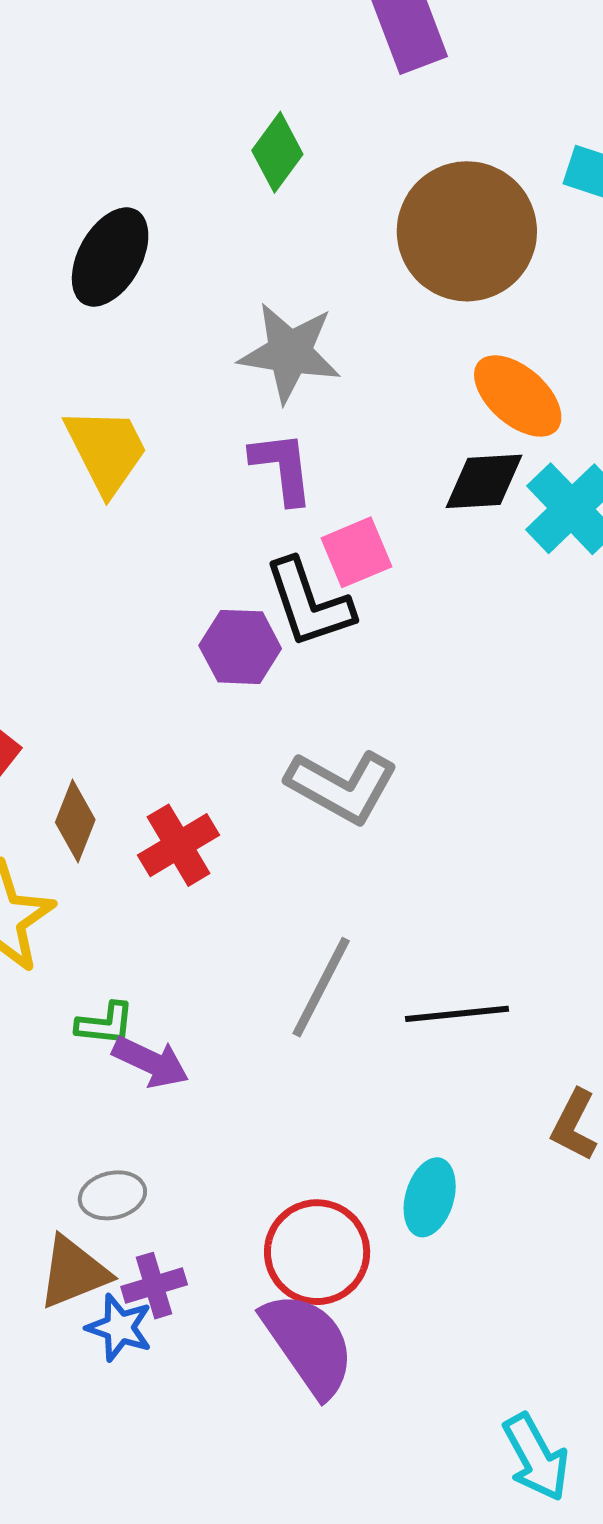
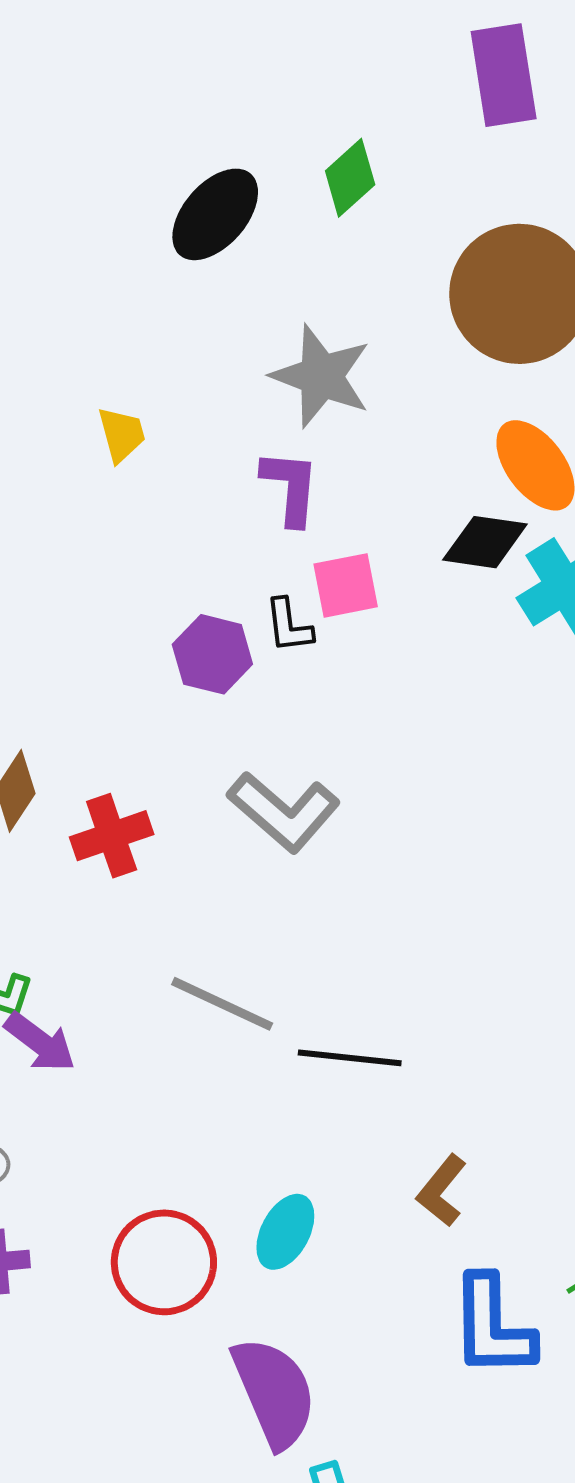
black ellipse: (110, 257) -> (215, 214), moved
yellow trapezoid: (106, 450) -> (122, 434), size x0.6
black L-shape: (309, 603) -> (289, 626), size x0.6
gray line: (321, 987) -> (222, 1004), turned 76
purple semicircle: (308, 1344) -> (274, 1392), moved

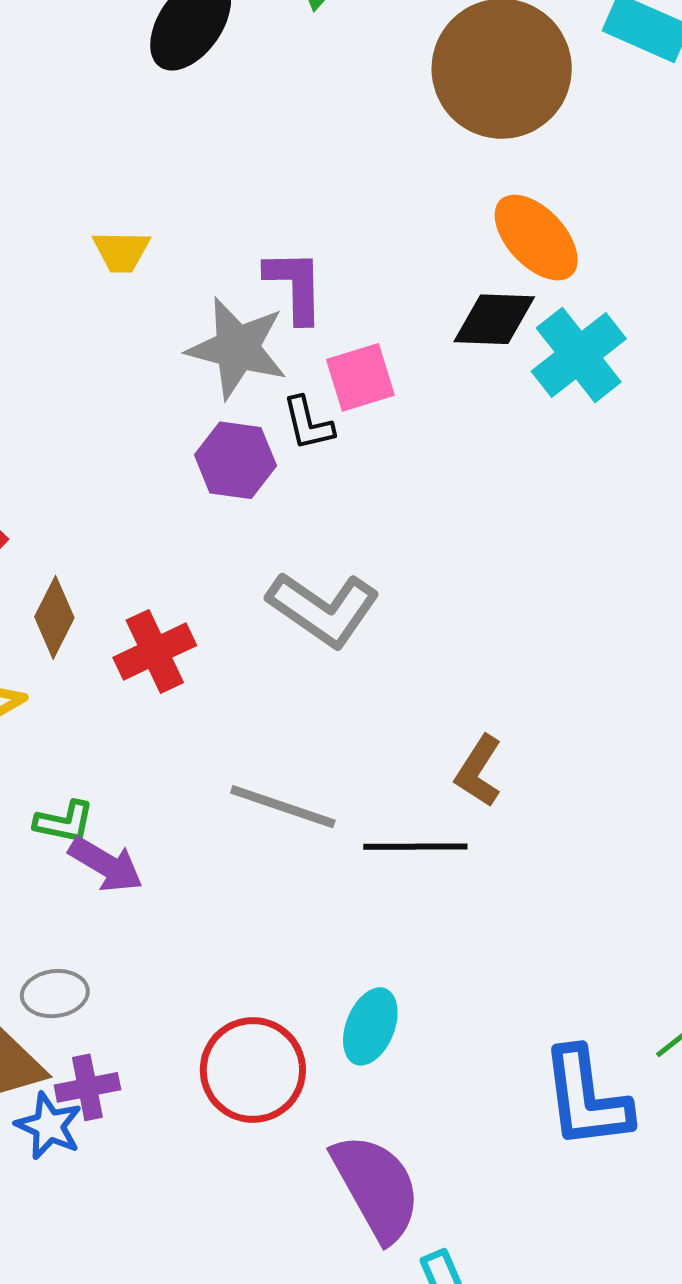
gray star: (321, 376) -> (237, 348), moved
yellow trapezoid: (122, 434) -> (121, 251), turned 112
brown L-shape: (442, 1191) -> (479, 771), moved

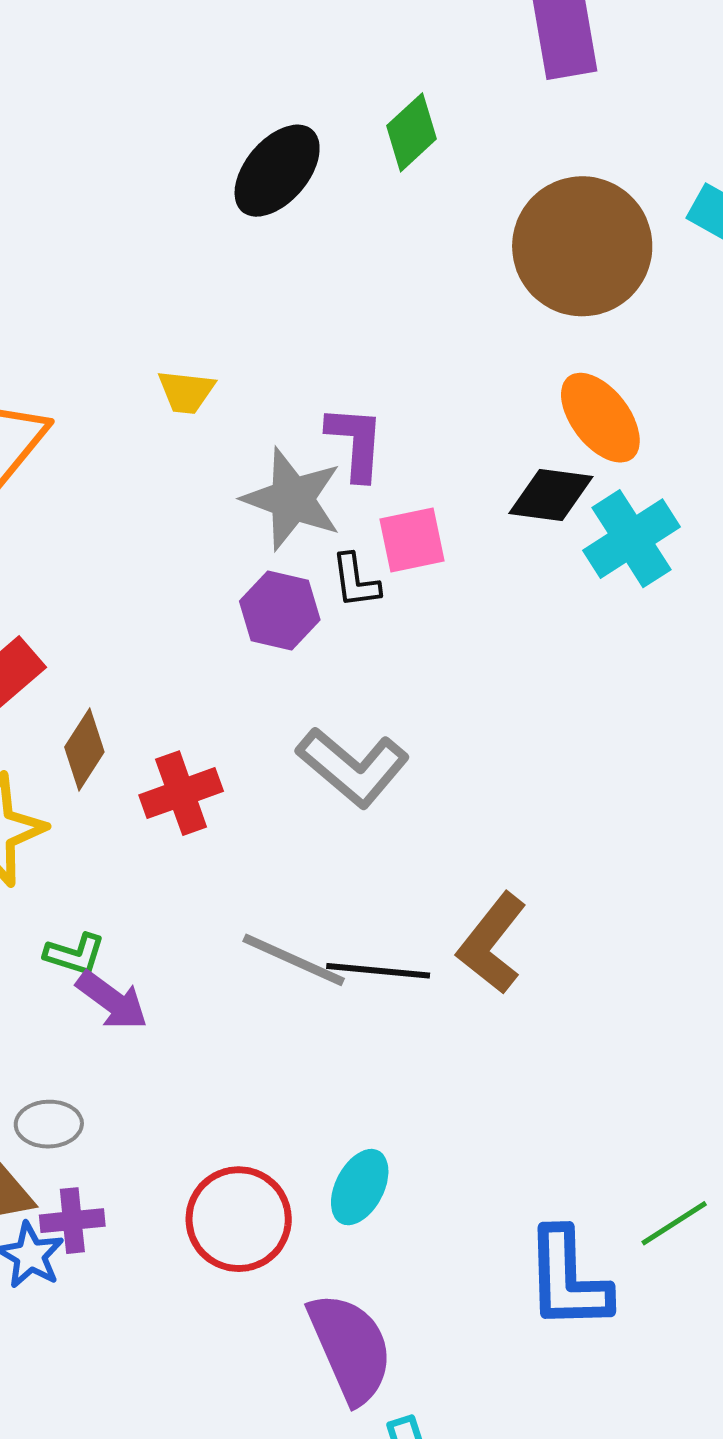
brown L-shape: (479, 771) -> (492, 943), size x1.4
black line: (415, 847) -> (378, 971), moved

